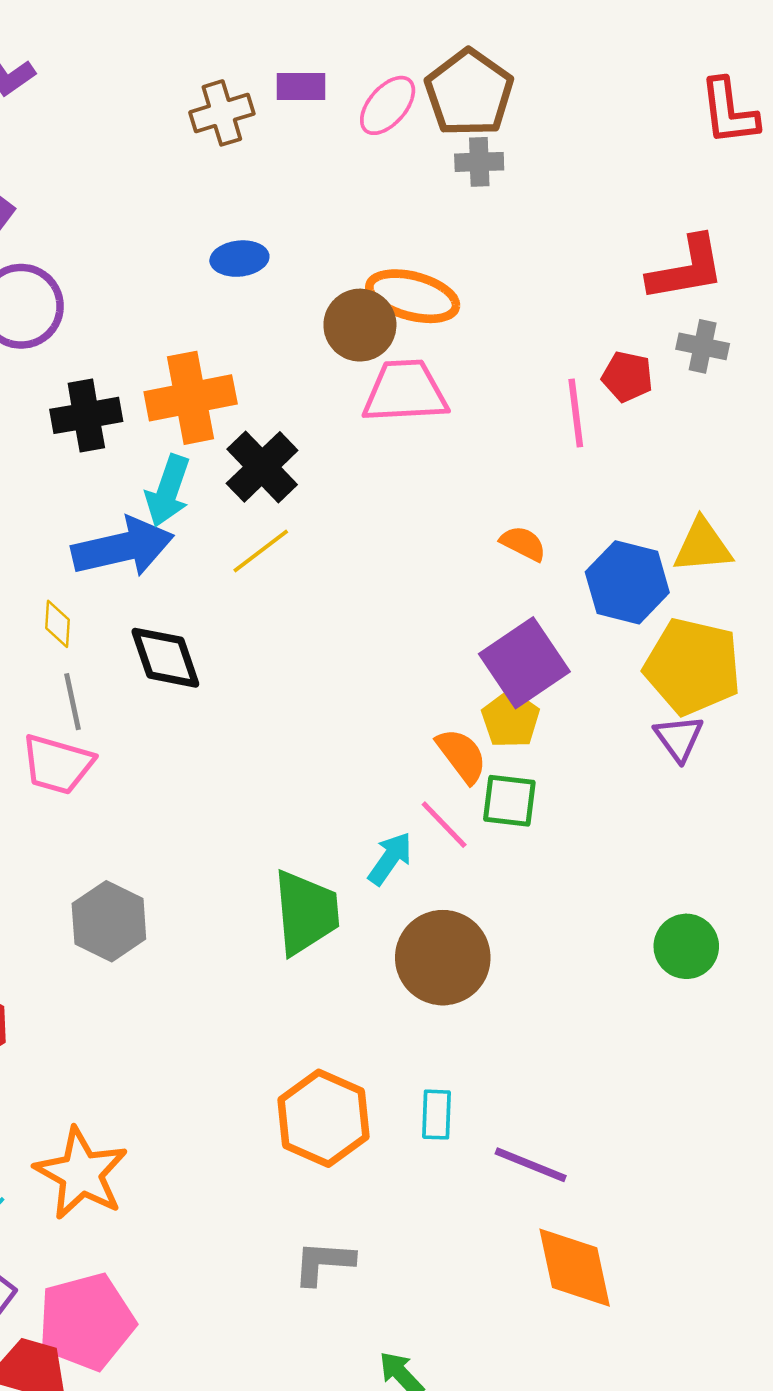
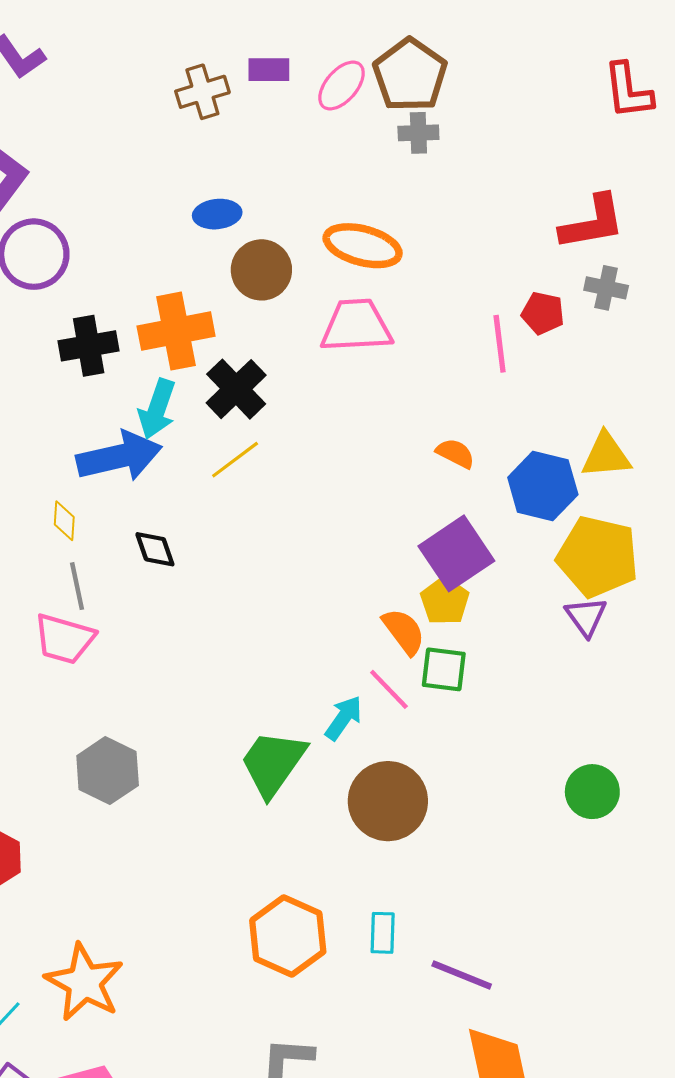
brown circle: (360, 325) -> (261, 270), moved
black diamond: (165, 658) -> (155, 549), size x0.7
green trapezoid: (306, 912) -> (273, 763), turned -140

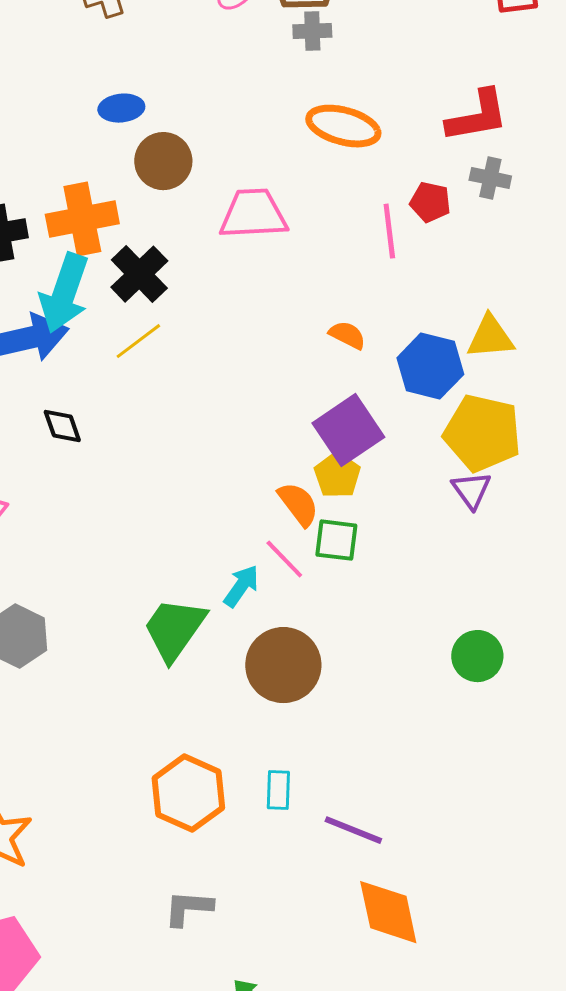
orange ellipse: (363, 246) -> (343, 126), moved
cyan arrow: (157, 409) -> (64, 293), size x1.4

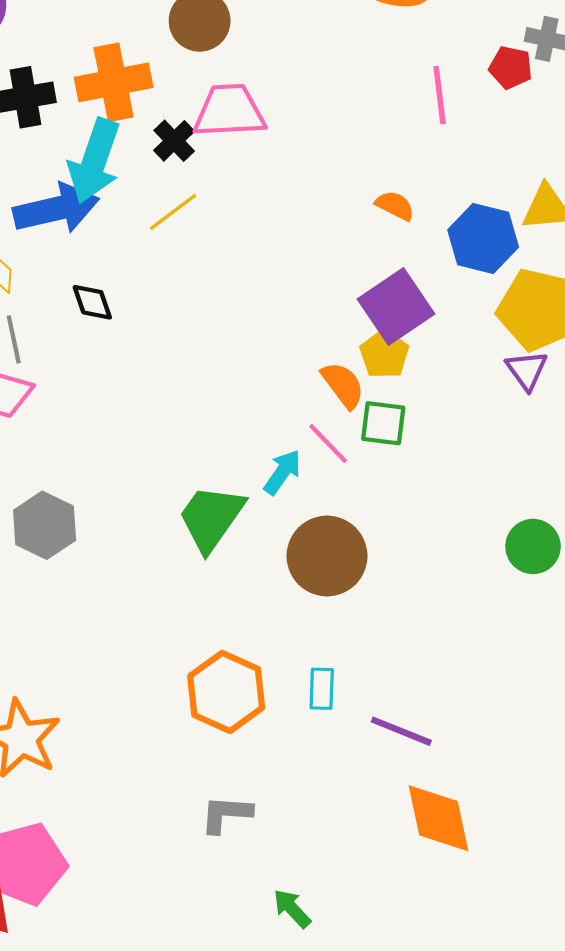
red pentagon: (430, 202) -> (511, 68), moved
pink trapezoid: (253, 214) -> (229, 111), moved
black cross: (139, 274) -> (174, 141), size x0.7

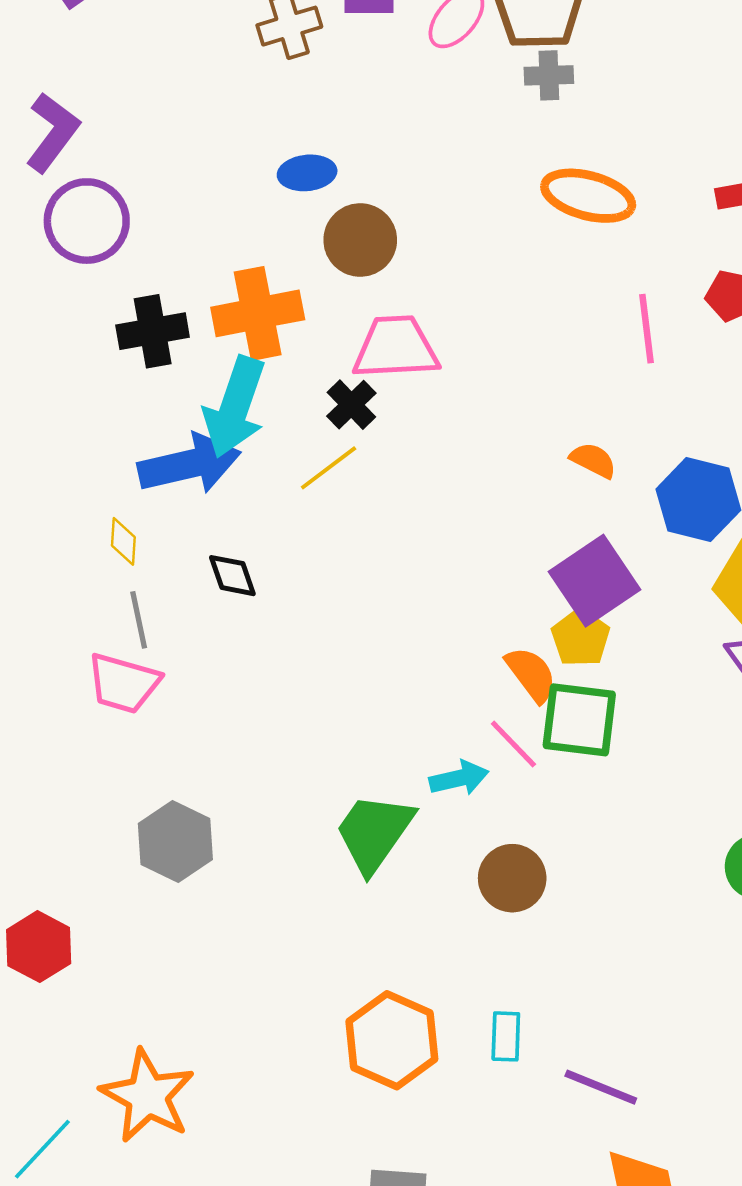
black cross: (174, 141) -> (351, 405), moved
green square: (383, 423) -> (579, 720), size x1.4
cyan arrow: (282, 472) -> (459, 778), turned 42
brown circle: (327, 556) -> (512, 878), size x0.7

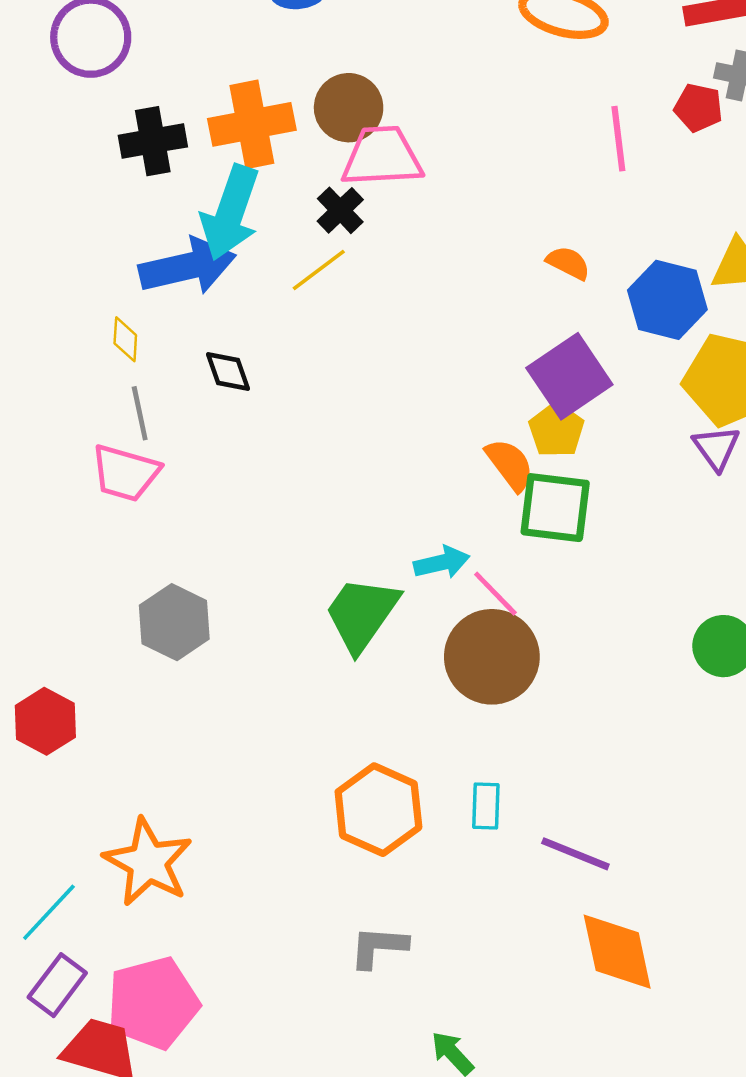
brown circle: (360, 240) -> (349, 108), moved
pink line: (513, 744) -> (495, 594), moved
brown circle: (512, 878) -> (492, 657), size x1.5

